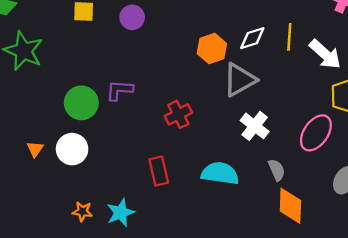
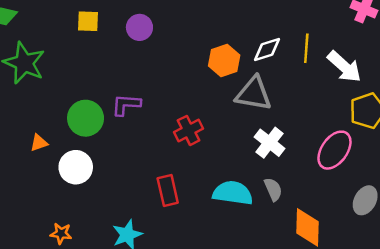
gray triangle: (240, 80) -> (254, 94), turned 39
orange triangle: (35, 149) -> (39, 143), moved, turned 36
gray semicircle: (277, 170) -> (273, 189), moved
orange star: (82, 211) -> (61, 233), moved

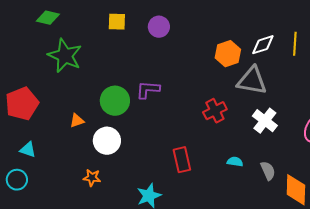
red cross: (189, 130) -> (215, 111), moved
gray semicircle: (273, 189) -> (268, 171), moved
cyan semicircle: (233, 193) -> (235, 162), size x0.5
orange star: (61, 233) -> (92, 178), moved

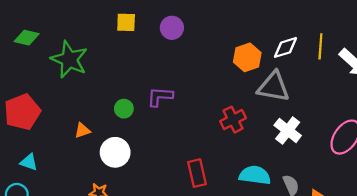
green diamond: (48, 18) -> (27, 38), moved
green circle: (115, 101) -> (124, 109), size x0.6
cyan semicircle: (235, 162) -> (255, 175), size x1.8

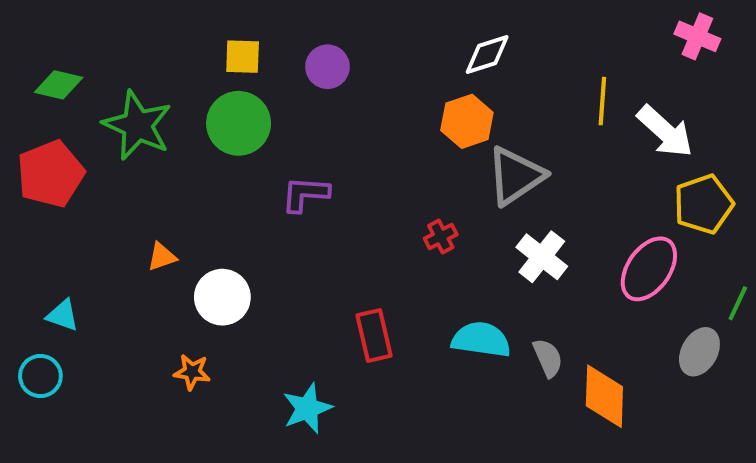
white diamond: (286, 47) -> (487, 55), moved
gray triangle: (273, 87) -> (515, 176), turned -44
green circle: (124, 109) -> (239, 123), moved, size x1.8
red pentagon: (22, 112) -> (51, 174), moved
red cross: (233, 120) -> (441, 237), size x0.7

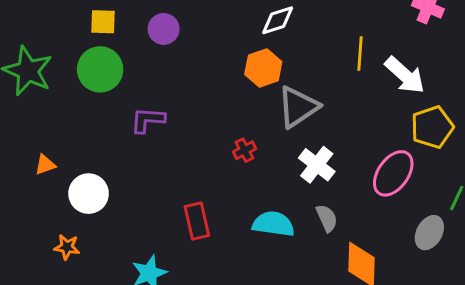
gray semicircle: (548, 358) -> (327, 218), moved

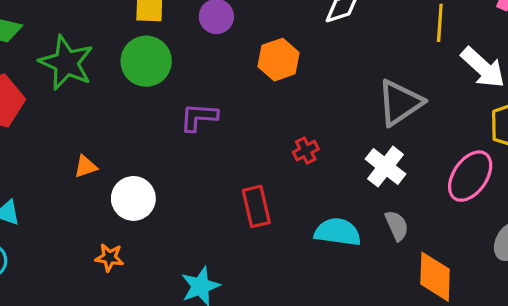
yellow line: (360, 54) -> (440, 23), moved
orange hexagon: (263, 68) -> (279, 60), moved
gray triangle: (298, 107) -> (400, 103), moved
red rectangle: (197, 221) -> (256, 206), moved

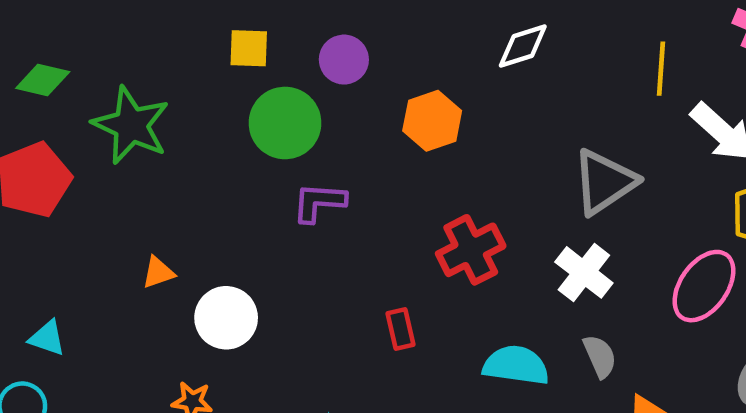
green circle: (146, 61) -> (285, 123), moved
red cross: (306, 151) -> (471, 250), size x1.8
red rectangle: (256, 206) -> (400, 329), size x0.7

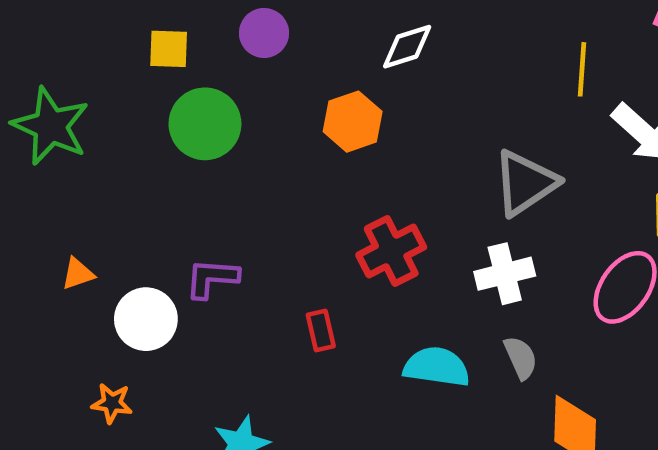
white diamond: (523, 46) -> (407, 47), moved
purple circle: (344, 60) -> (264, 33), moved
purple L-shape: (319, 202) -> (212, 278), moved
white cross: (584, 272) -> (505, 274), turned 38

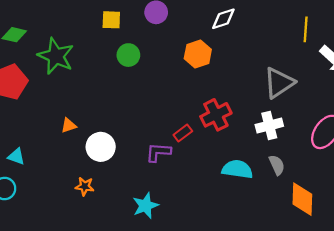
green circle: (205, 124) -> (128, 55), size x0.7
purple L-shape: (212, 278) -> (158, 152), moved
red rectangle: (321, 330) -> (183, 133), moved, turned 66

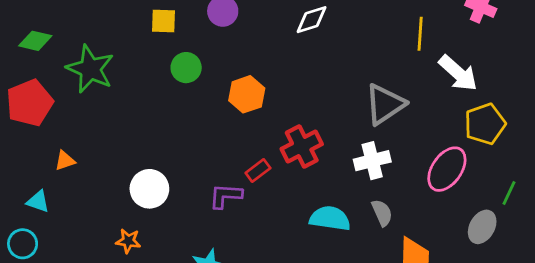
orange hexagon: (198, 54) -> (247, 94), moved
orange triangle: (69, 125) -> (65, 161), moved

